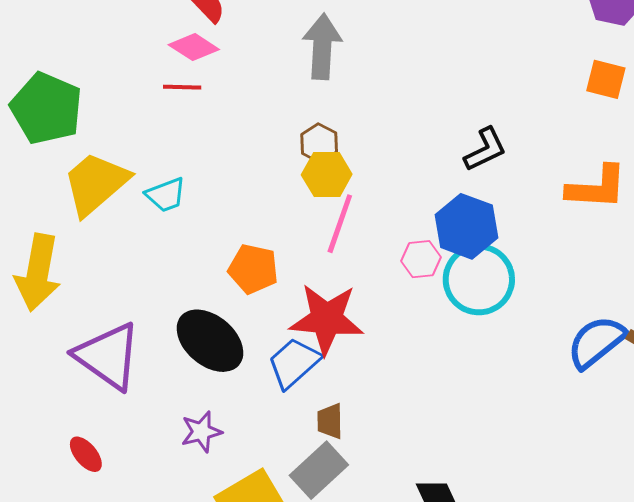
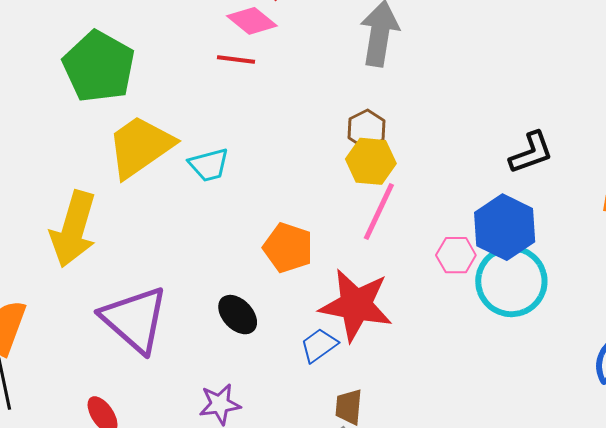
black ellipse: (210, 341) -> (238, 315), size x0.6
blue trapezoid: (294, 363) -> (319, 345), size x0.7

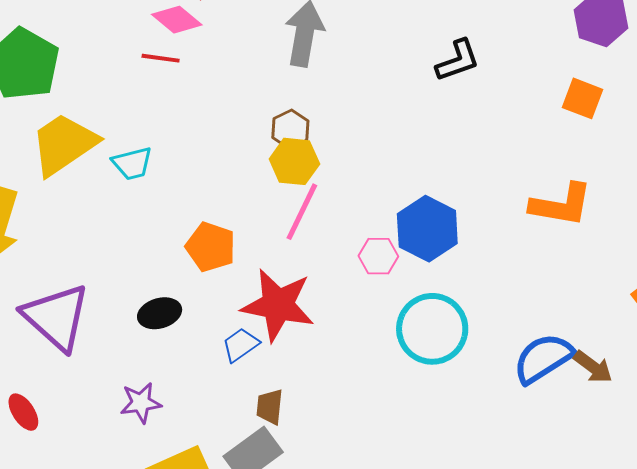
black L-shape: (531, 153) -> (458, 61), moved
cyan circle: (511, 281) -> (432, 329), moved
black ellipse: (238, 315) -> (160, 313), turned -63

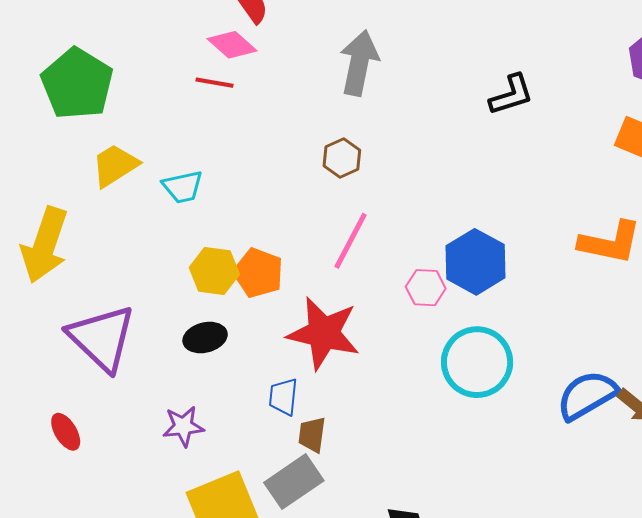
yellow trapezoid: (64, 144) -> (115, 165), size x0.7
yellow hexagon: (294, 161) -> (214, 271), moved
blue trapezoid: (241, 345) -> (283, 397), moved, turned -51

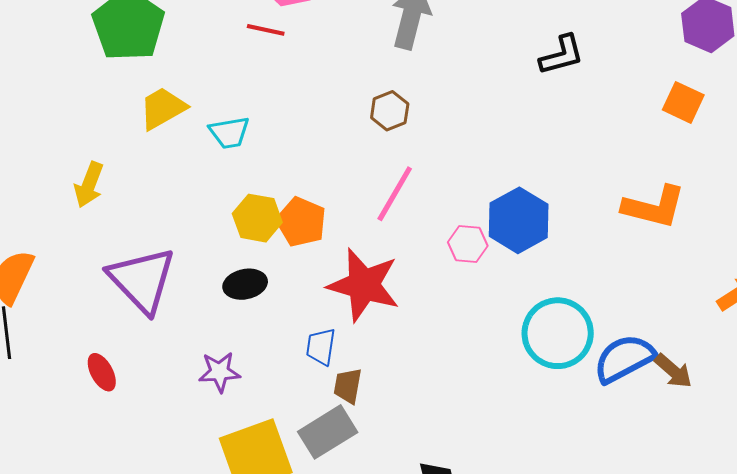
yellow arrow: (45, 245) -> (89, 185), size x0.6
cyan circle: (477, 362) -> (558, 333), moved

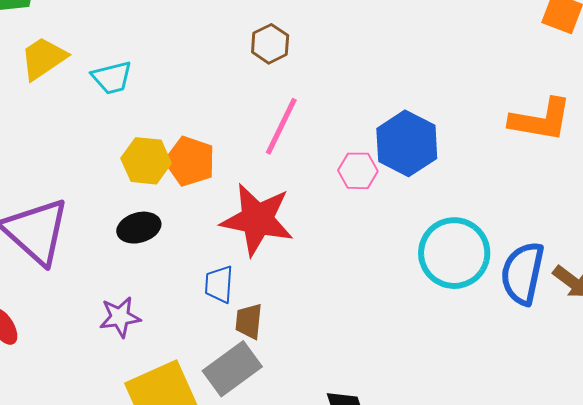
blue semicircle: (624, 359) -> (523, 273), turned -46

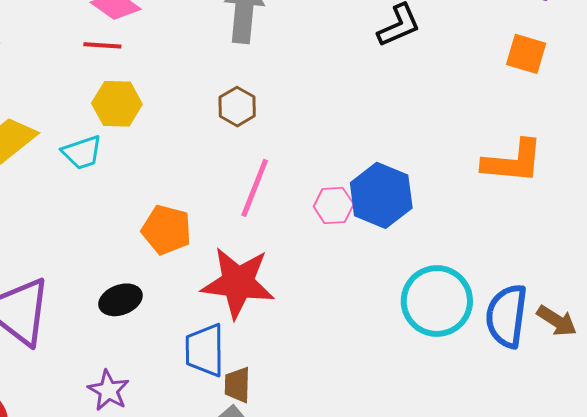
yellow hexagon: (146, 161) -> (117, 104), moved
pink hexagon: (358, 171) -> (334, 205), moved
blue trapezoid: (219, 284) -> (205, 350), size x1.4
purple star: (120, 317) -> (108, 390), turned -30

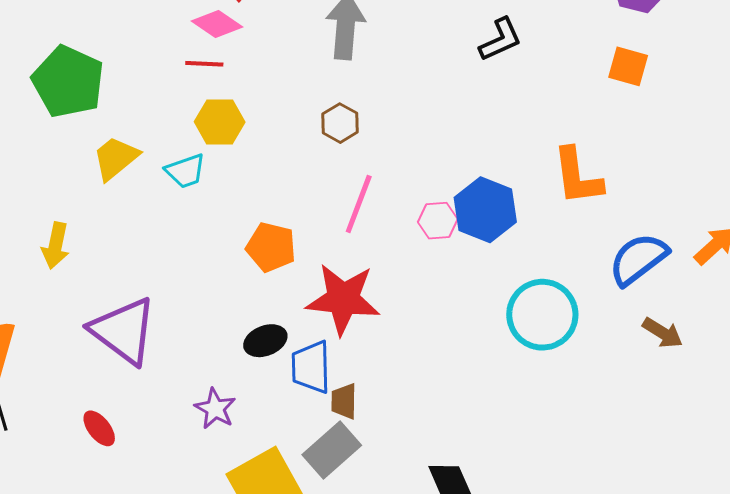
orange L-shape: (513, 162) -> (577, 176), moved, turned 78
black ellipse: (120, 300) -> (265, 341), moved
blue semicircle: (507, 316) -> (638, 259), moved, turned 46

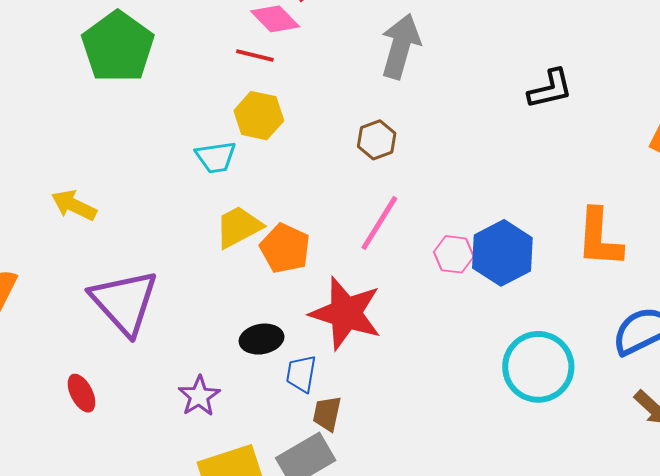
yellow trapezoid: (116, 158) -> (239, 227), moved
yellow arrow: (56, 246) -> (74, 205), turned 93
blue trapezoid: (311, 367) -> (301, 374), size x0.7

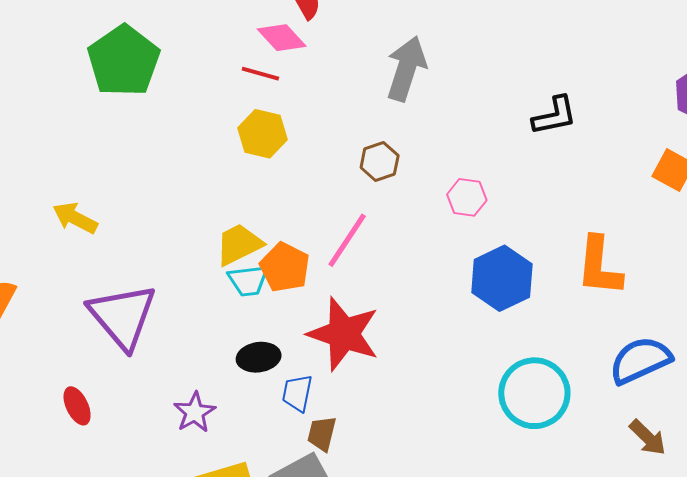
cyan trapezoid: (216, 157) -> (248, 280), moved
pink line: (379, 223) -> (347, 240), moved
pink hexagon: (454, 254) -> (467, 197), moved

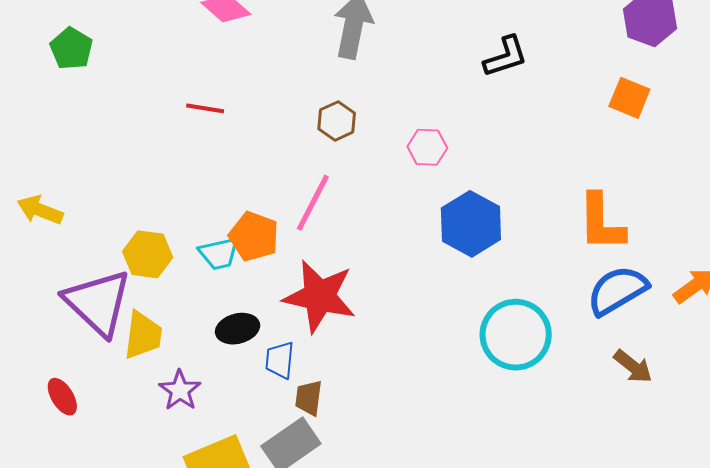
green pentagon: (124, 61) -> (71, 49), size x0.6
red line: (260, 74) -> (205, 108), moved
yellow hexagon: (263, 134) -> (148, 254), moved
yellow trapezoid: (239, 244) -> (143, 335), moved, turned 130
orange L-shape: (599, 266) -> (601, 222), moved

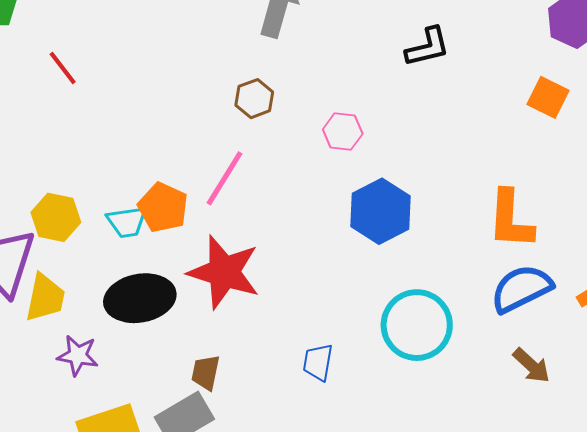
red line: (205, 108) -> (63, 68), moved, turned 39
black ellipse: (238, 329) -> (140, 298), size x1.6
blue trapezoid: (280, 360) -> (318, 362), moved
purple star: (180, 390) -> (78, 355), turned -30

